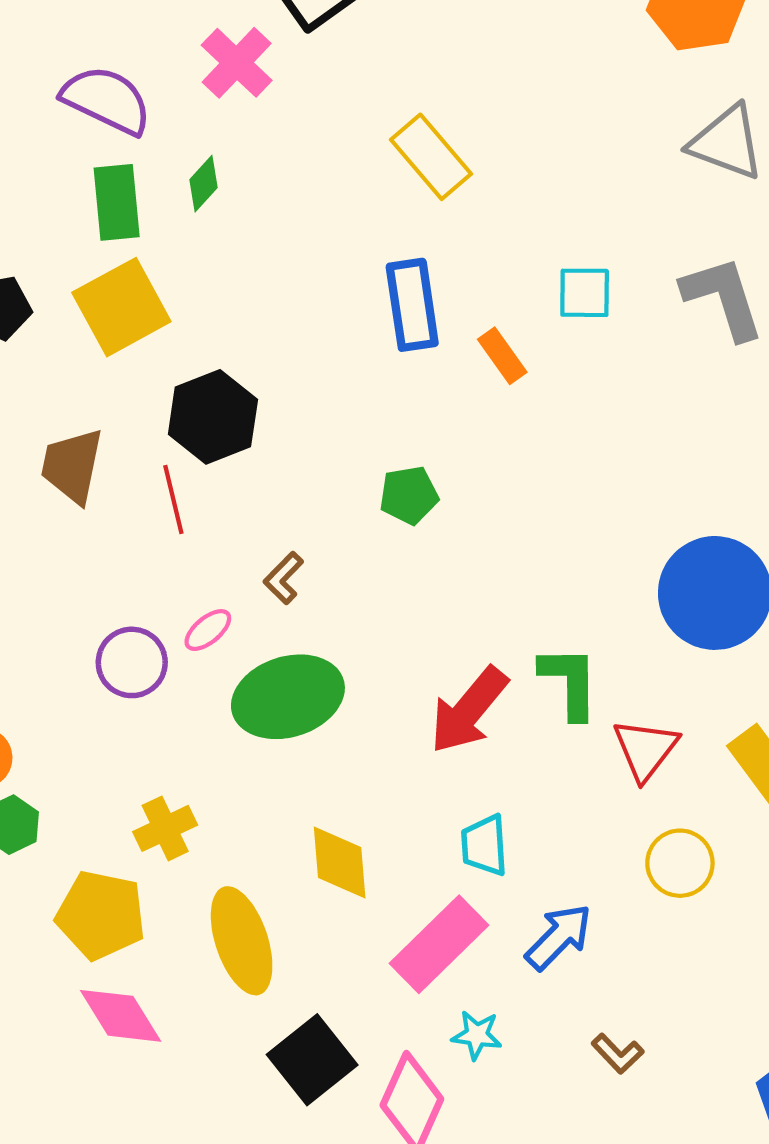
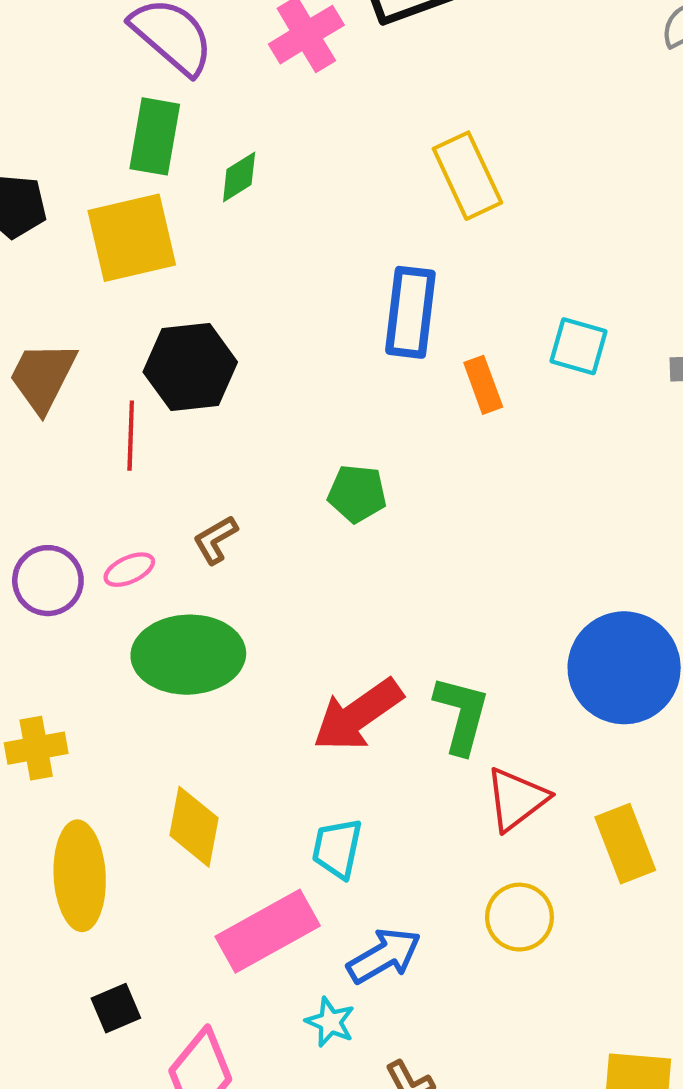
green diamond: (203, 184) -> (239, 177), moved
cyan star: (477, 1035) -> (330, 1022), moved
black square: (312, 1060) -> (116, 1008), size x0.6

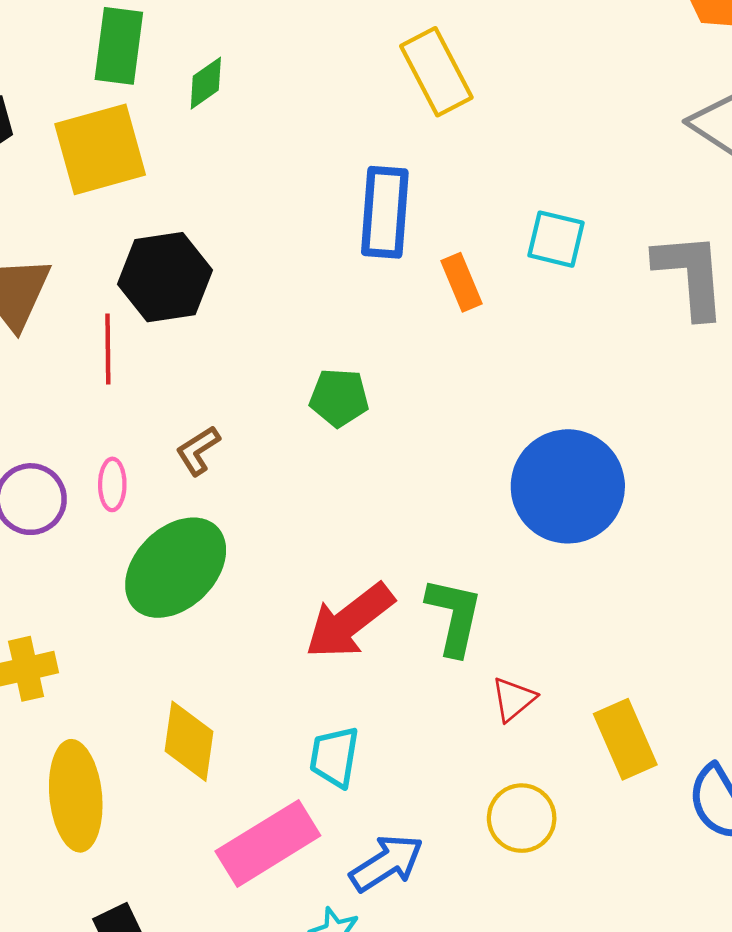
pink ellipse: (129, 570) -> (112, 484), turned -63
green ellipse: (188, 655) -> (176, 568), turned -40
blue circle: (624, 668) -> (568, 486), moved
red triangle: (516, 799) -> (513, 699), size x0.7

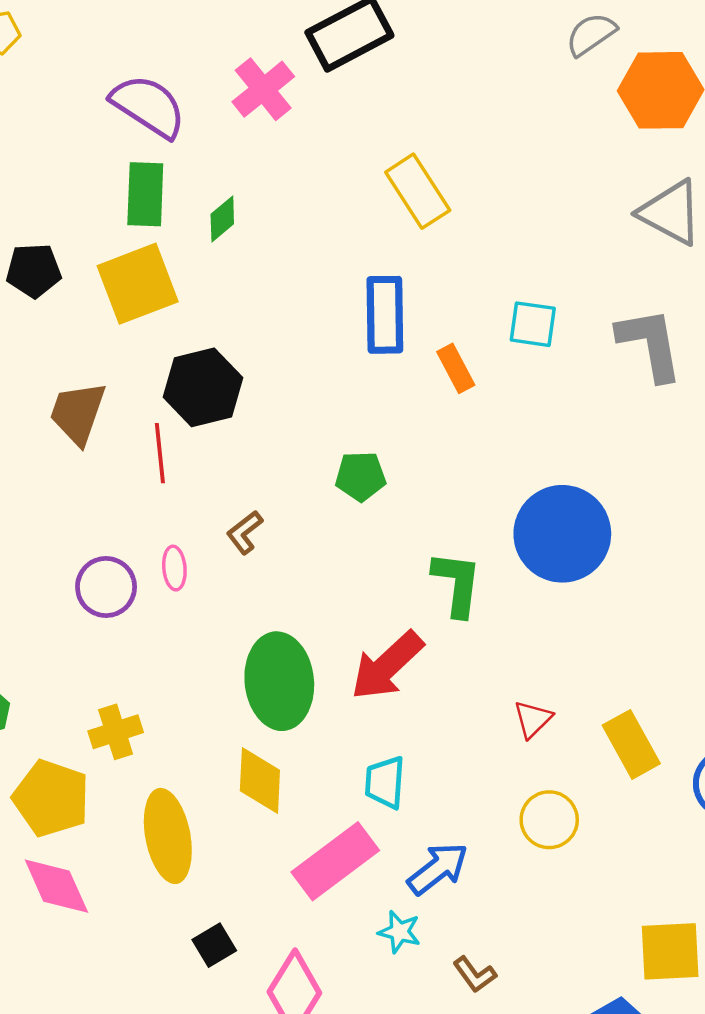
green ellipse: (176, 568) -> (279, 681), moved, turned -46
green L-shape: (454, 616) -> (457, 584), moved

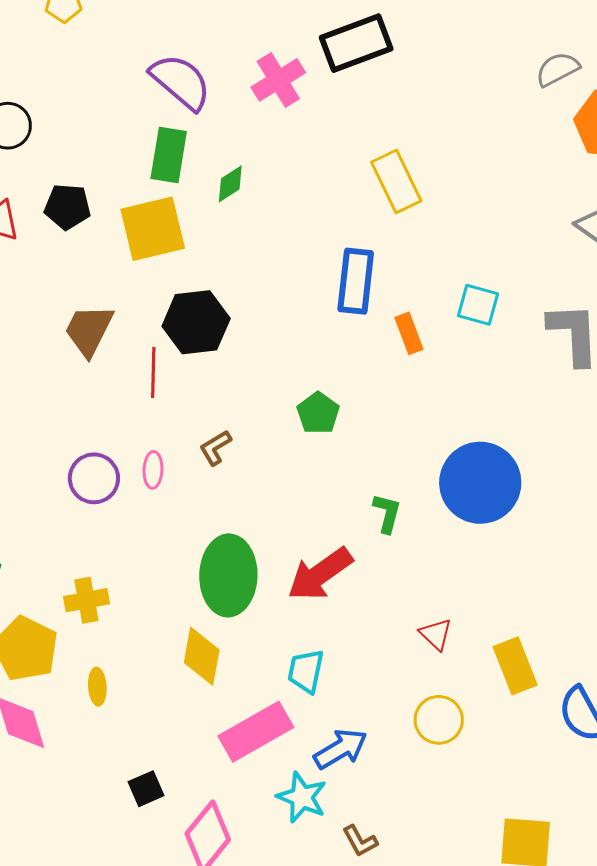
green pentagon: (361, 476) -> (318, 413), turned 30
green L-shape: (457, 584) -> (387, 513), size x0.7
red triangle: (533, 719) -> (436, 634), turned -39
yellow ellipse: (168, 836) -> (97, 687), moved, size x0.5
cyan star: (399, 932) -> (302, 797), size x1.4

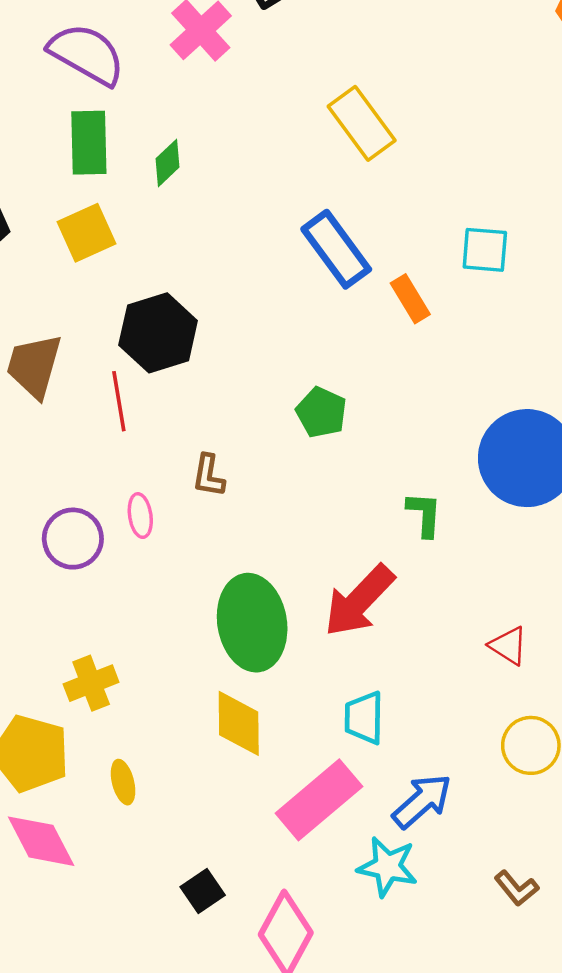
yellow square: (153, 229) -> (86, 233), size x0.7
blue rectangle: (356, 281) -> (336, 249), turned -32
brown L-shape: (215, 448) -> (208, 476), turned -39
brown L-shape: (360, 841) -> (517, 888), moved

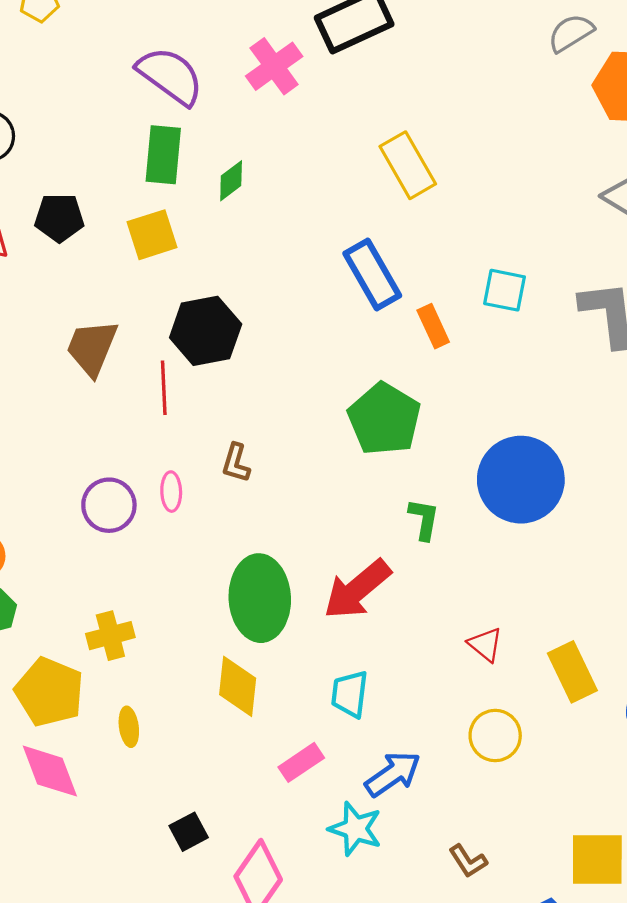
green pentagon: (321, 412) -> (384, 419), moved, size x1.6
pink rectangle: (319, 800) -> (301, 762), size x0.6

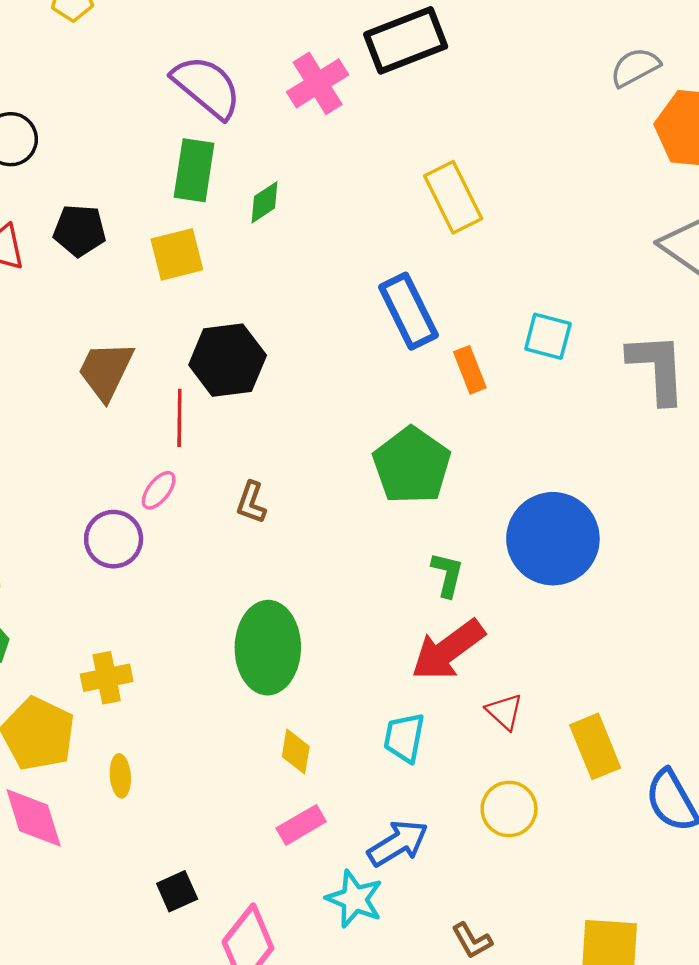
pink ellipse: (171, 492) -> (159, 490), moved, turned 36
red arrow: (357, 589) -> (448, 650), moved
yellow diamond: (238, 686) -> (296, 752), moved, size x0.7
cyan trapezoid: (350, 694) -> (404, 738), moved

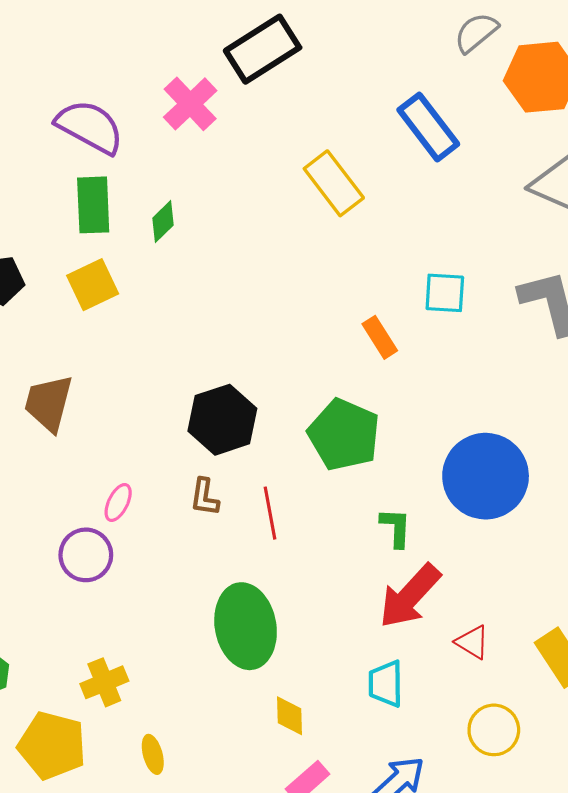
blue rectangle: (408, 311) -> (428, 127), moved
black hexagon: (228, 360) -> (222, 420), moved
red line: (179, 418) -> (270, 513), moved
yellow ellipse: (120, 776) -> (153, 754), moved

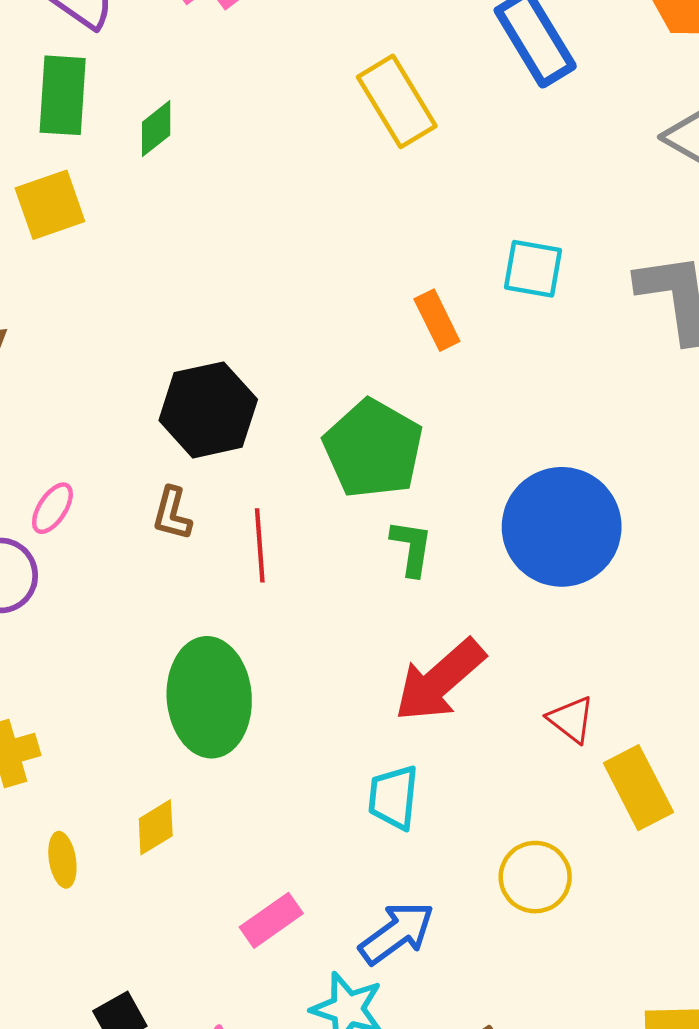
green L-shape: (396, 528) -> (411, 548), moved
red triangle: (472, 642) -> (571, 719), moved
yellow diamond: (290, 716) -> (156, 827), moved, turned 54

